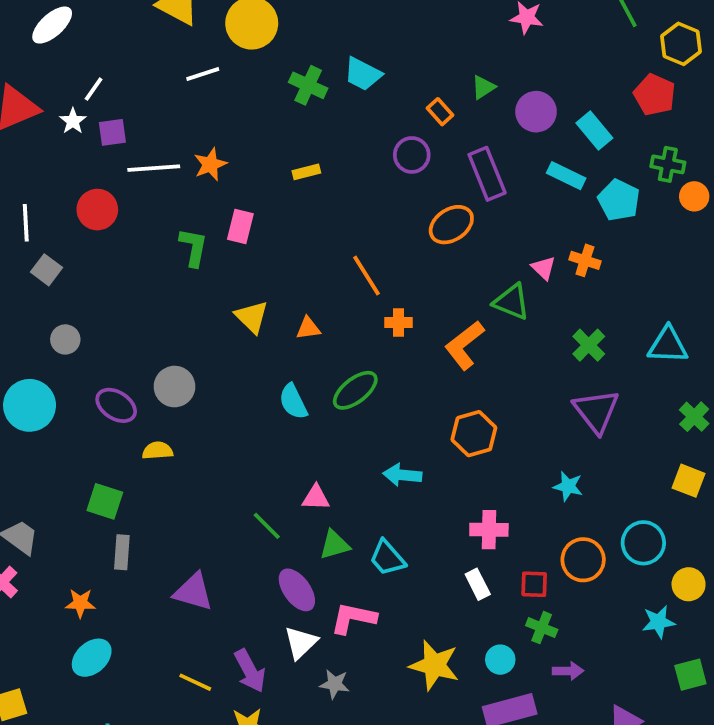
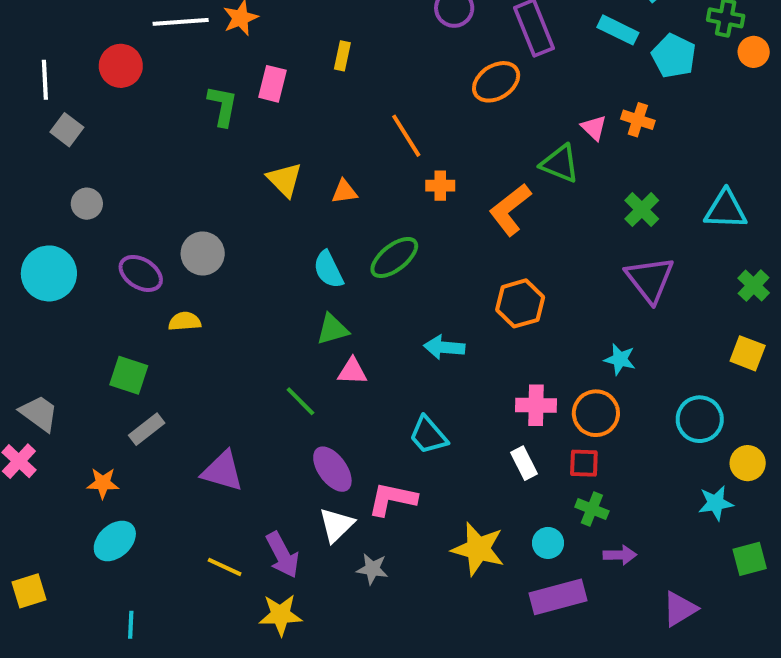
yellow rectangle: (306, 172) -> (342, 56), moved, turned -64
green triangle: (335, 545) -> (332, 329), moved
gray rectangle: (122, 552) -> (147, 429), turned 48
orange circle: (583, 560) -> (596, 413), moved

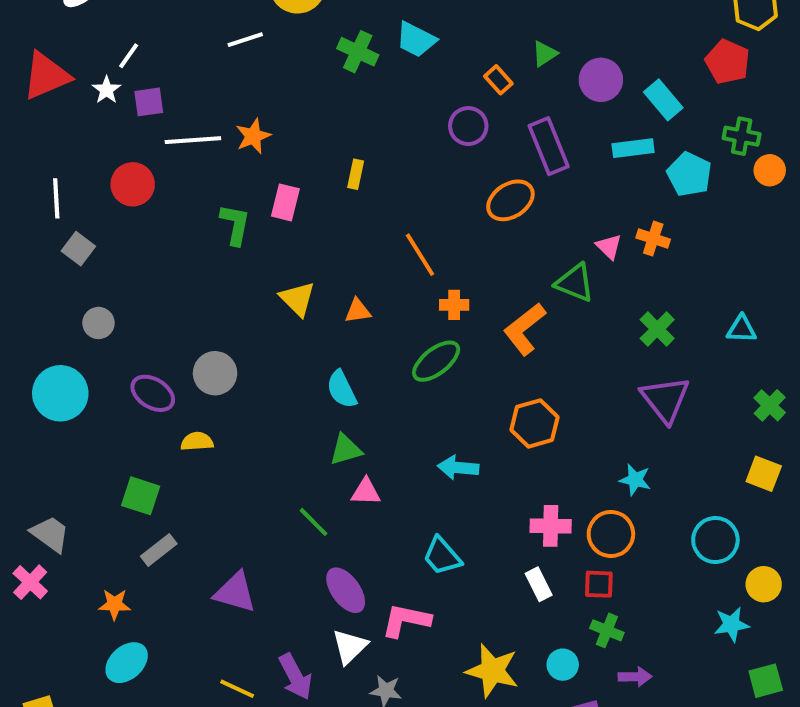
cyan rectangle: (618, 30) -> (633, 148), turned -33
cyan triangle: (726, 210) -> (742, 329), size x0.7
green ellipse: (394, 257) -> (436, 361), moved

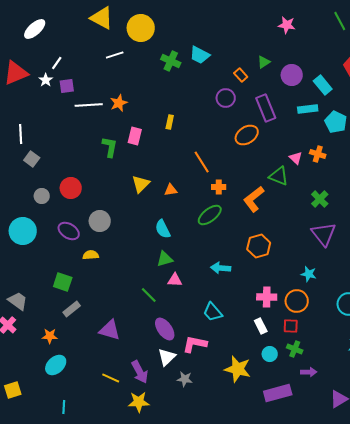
red circle: (133, 184) -> (71, 188), moved
yellow triangle: (297, 299) -> (141, 184), turned 30
cyan circle: (563, 665) -> (270, 354), moved

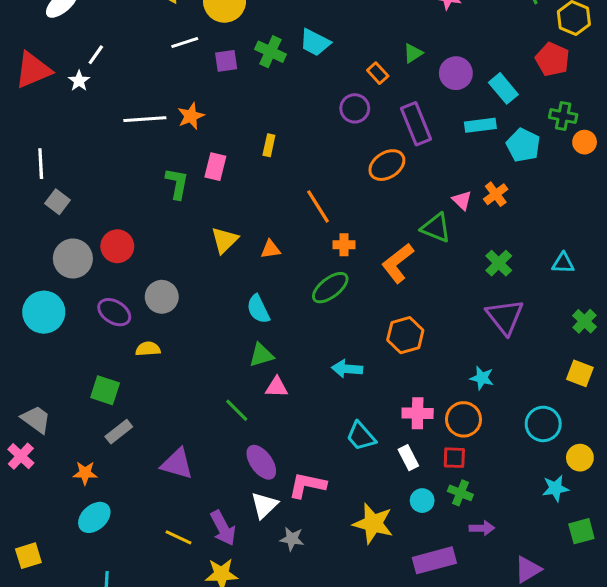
purple square: (67, 86) -> (226, 61), moved
orange cross: (318, 154) -> (496, 194), turned 35
gray circle: (42, 196) -> (73, 259), size x1.6
cyan trapezoid: (213, 312) -> (361, 436), moved

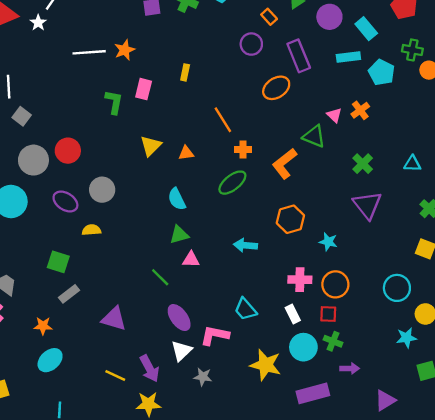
cyan star: (482, 378) -> (328, 242), moved
cyan trapezoid: (361, 436) -> (245, 309), moved
cyan circle: (422, 501) -> (303, 347), size x1.5

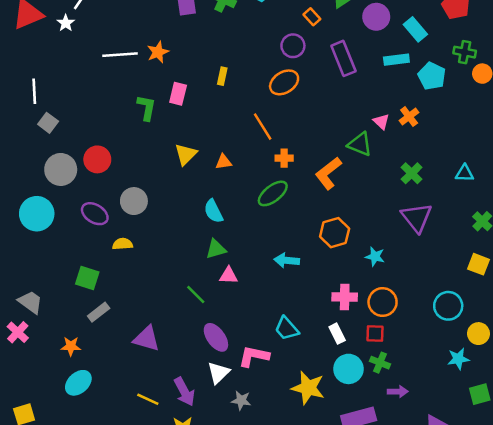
orange ellipse: (276, 88) -> (284, 82), moved

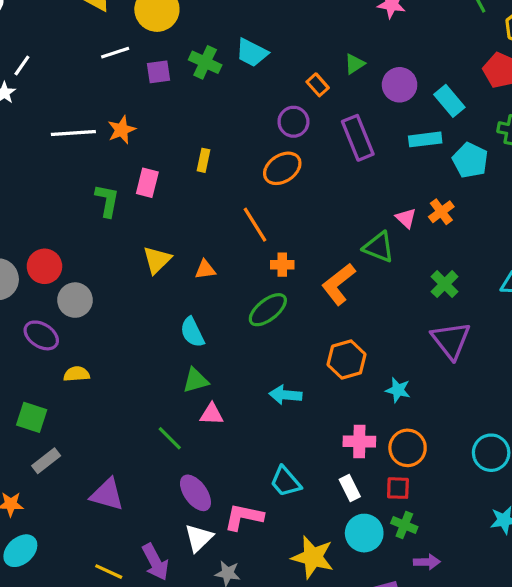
gray circle: (134, 201) -> (75, 300), moved

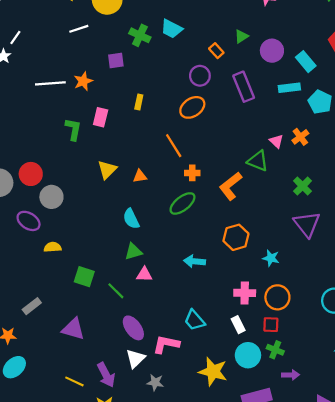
purple square: (159, 72) -> (116, 60), moved
green square: (32, 417) -> (84, 277), moved

